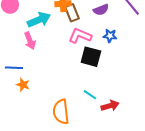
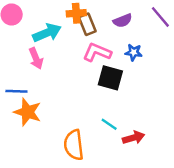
orange star: (23, 85) -> (27, 112), size x1.6

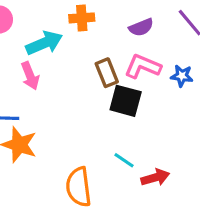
brown rectangle: (87, 24) -> (107, 73), moved
pink L-shape: (97, 52) -> (143, 66), moved
blue star: (134, 52) -> (182, 76), moved

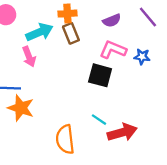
brown rectangle: (107, 73) -> (71, 33), moved
red arrow: (155, 177) -> (122, 132), size x1.4

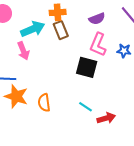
pink L-shape: (113, 50) -> (98, 45), turned -90
red arrow: (122, 132) -> (106, 118), size x0.7
orange semicircle: (65, 139) -> (44, 103), moved, size x0.7

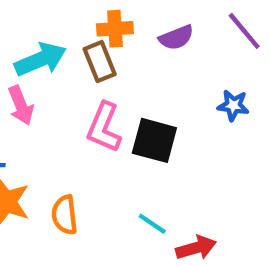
orange cross: (58, 12) -> (115, 29), moved
pink L-shape: (98, 45) -> (104, 127), moved

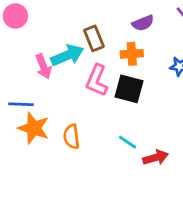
orange cross: (115, 29) -> (132, 54), moved
cyan arrow: (41, 59) -> (67, 55), moved

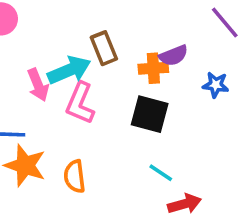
purple semicircle: (143, 23) -> (174, 56), moved
pink L-shape: (97, 80) -> (80, 103), moved
cyan line: (128, 142) -> (161, 173), moved

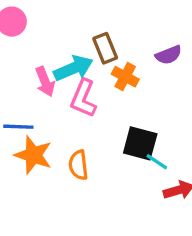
orange cross: (153, 68) -> (125, 77), moved, turned 32
black square: (150, 114) -> (140, 143), moved

